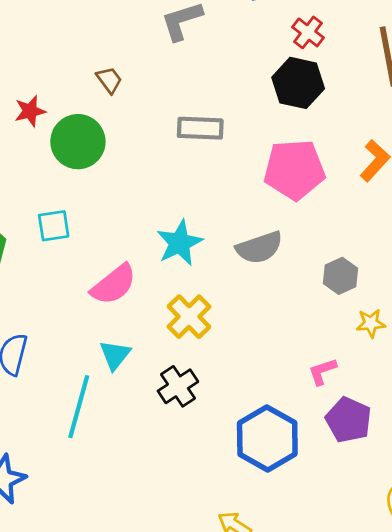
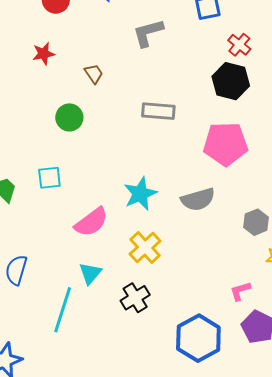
red star: (30, 111) -> (43, 54), moved
green circle: (78, 142) -> (69, 117), size x0.7

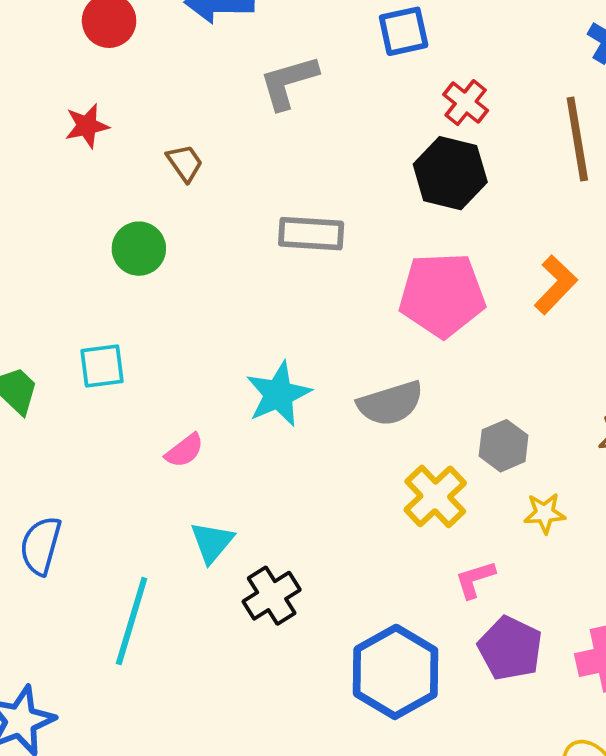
pink semicircle: (91, 222) -> (184, 451), size x0.6
yellow cross: (145, 247) -> (435, 496), moved
cyan triangle: (90, 273) -> (212, 542), moved

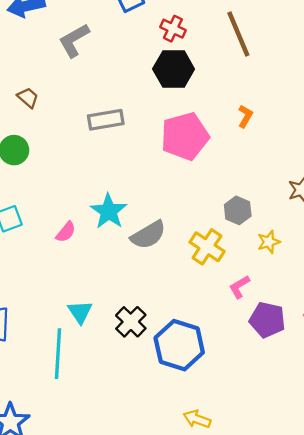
orange L-shape: (556, 285) -> (245, 116), size x0.7
gray semicircle: (390, 403) -> (148, 235), moved
pink semicircle: (184, 451) -> (66, 232), moved
cyan triangle: (212, 542) -> (80, 312), moved
blue hexagon: (396, 672) -> (179, 345), moved

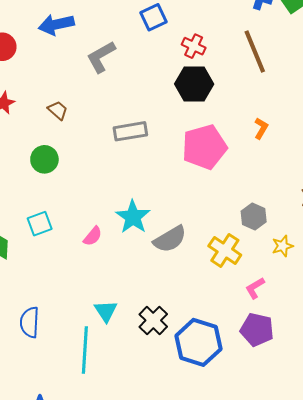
purple pentagon: (267, 320) -> (257, 330), moved

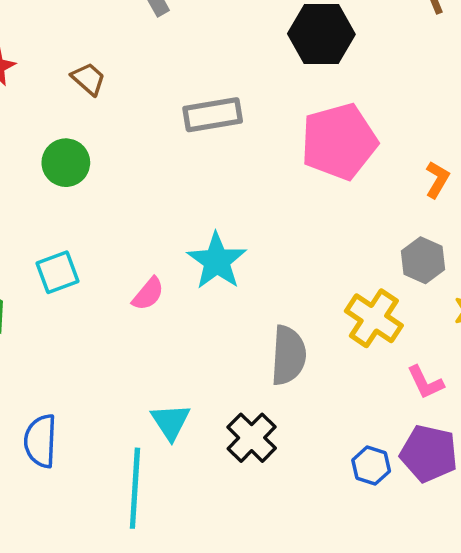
orange L-shape: (261, 128) -> (437, 179), moved
gray semicircle: (170, 239) -> (288, 355), moved, turned -56
pink L-shape: (255, 288) -> (425, 382), turned -85
blue hexagon: (198, 342) -> (371, 466), moved, size x0.5

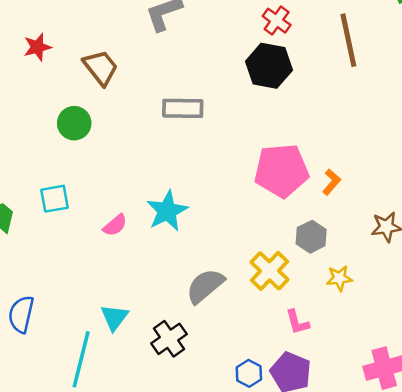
brown trapezoid: (88, 79) -> (101, 68), size x1.5
pink pentagon: (339, 142) -> (281, 171), moved
gray semicircle: (288, 355) -> (205, 286), turned -144

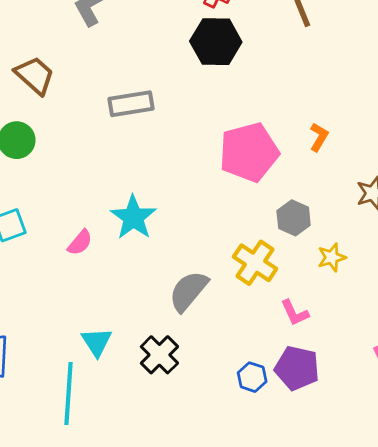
orange L-shape: (331, 182) -> (319, 137), moved

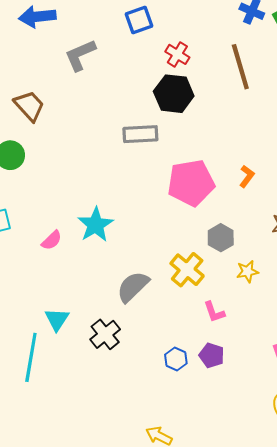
gray rectangle: (131, 104) -> (140, 134), moved
purple pentagon: (297, 368) -> (212, 355), size x0.7

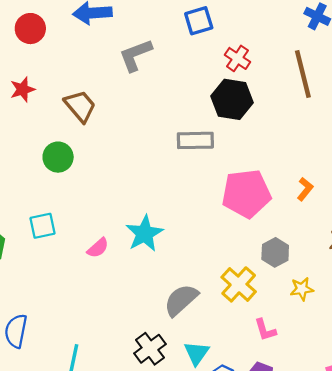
cyan triangle: (57, 319) -> (197, 353), moved

